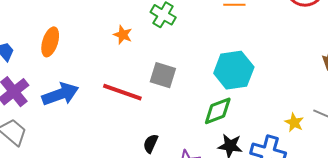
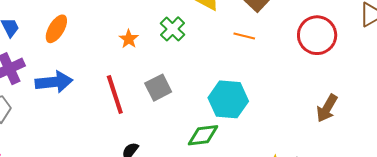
gray square: (163, 75) -> (158, 88), turned 32
red line: (122, 92) -> (115, 95), turned 39

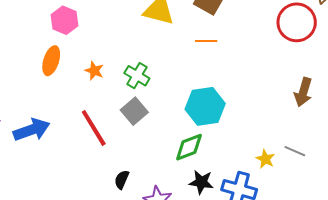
orange ellipse: (56, 29) -> (51, 61), moved
green cross: (172, 29) -> (137, 76), moved
red circle: (317, 35) -> (297, 22), moved

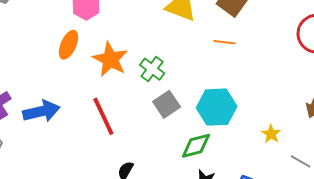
orange star: (94, 71) -> (110, 59), size x1.8
gray square: (134, 111) -> (167, 104), moved
yellow star: (265, 159) -> (271, 134), moved

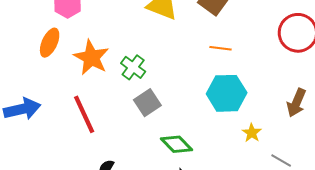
orange line: (225, 42) -> (221, 48), moved
cyan hexagon: (217, 107) -> (227, 93), moved
green diamond: (196, 146) -> (176, 144), turned 60

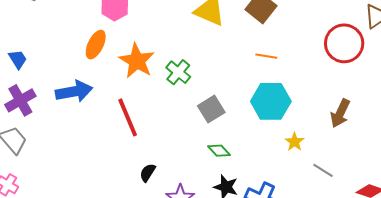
gray square: (147, 103) -> (211, 109), moved
blue arrow: (22, 109) -> (74, 91), moved
green diamond: (176, 144) -> (219, 151), size x0.7

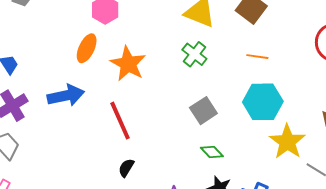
green cross: (178, 72) -> (194, 54), moved
yellow star: (295, 142) -> (287, 142), size x1.8
black semicircle: (148, 173) -> (126, 168), moved

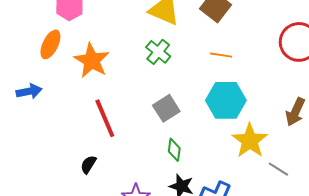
blue arrow: (66, 96) -> (29, 91), size x0.7
red line: (120, 121) -> (105, 118), moved
green diamond: (212, 152) -> (174, 150), turned 50

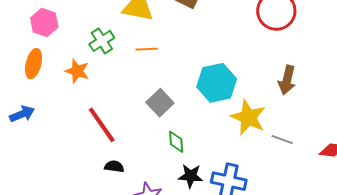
green cross: (158, 52) -> (102, 41), moved, turned 30
orange line: (221, 55) -> (147, 49), moved
orange star: (92, 61) -> (77, 71), size x0.7
black semicircle: (88, 164) -> (114, 166), moved, turned 78

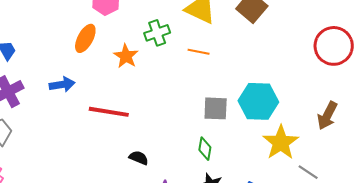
gray square: (160, 103) -> (216, 108), moved, turned 32
red line: (102, 125) -> (109, 112), moved, turned -60

